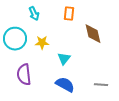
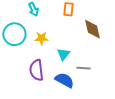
purple semicircle: (24, 75) -> (36, 70), moved
gray line: (101, 85) -> (83, 68), moved

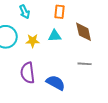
cyan triangle: (63, 54) -> (55, 36), moved, turned 48
gray line: (83, 68) -> (85, 64), moved

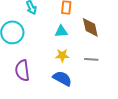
yellow star: (33, 41) -> (62, 55), moved
purple semicircle: (28, 73) -> (22, 70), moved

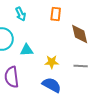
cyan triangle: (61, 31) -> (27, 50), moved

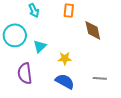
cyan triangle: (27, 50) -> (40, 46), turned -40
gray line: (81, 66) -> (100, 78), moved

